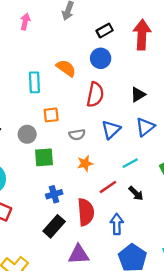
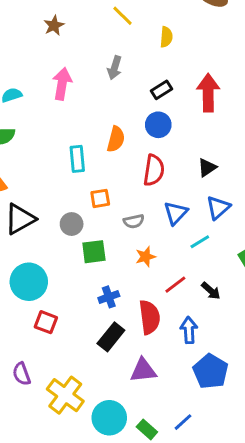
pink arrow: (25, 22) -> (62, 84), size x1.5
orange semicircle: (66, 68) -> (116, 139), turned 72
cyan line: (130, 163) -> (200, 242), moved

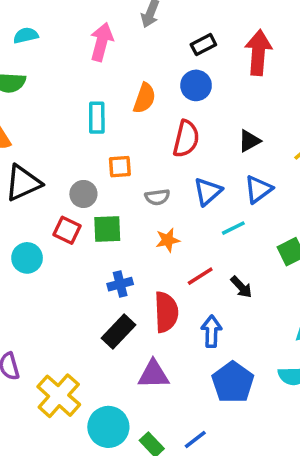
pink arrow: (62, 84) -> (102, 42), moved
cyan circle: (29, 282) -> (27, 258), size x0.7
red square: (46, 322) -> (67, 230), moved

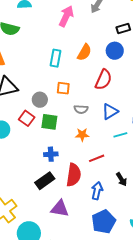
black arrow: (241, 287) -> (121, 179), moved

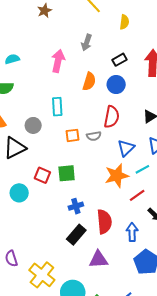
orange semicircle: (84, 52) -> (89, 81), moved
gray circle: (40, 100) -> (33, 125), moved
gray semicircle: (81, 109) -> (94, 136), moved
orange star: (82, 135) -> (117, 176), moved, size x1.6
red line: (97, 158) -> (137, 195), moved

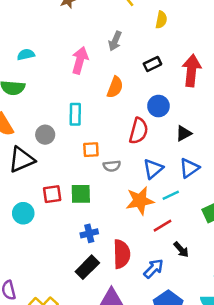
blue circle: (116, 84) -> (158, 106), moved
gray semicircle: (94, 136) -> (112, 166), moved
red square: (42, 175) -> (52, 194), turned -35
blue arrow: (132, 232) -> (154, 269), turned 42

